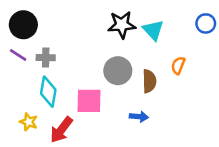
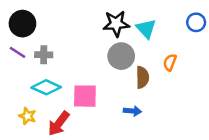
gray circle: (118, 71) -> (121, 56), moved
cyan diamond: (48, 92) -> (46, 87), turned -76

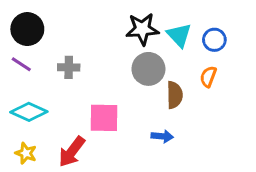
blue circle: (196, 22) -> (214, 40), moved
gray cross: (44, 55) -> (69, 67), moved
cyan diamond: (46, 87) -> (29, 112), moved
yellow star: (27, 116) -> (26, 153), moved

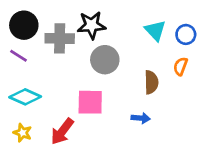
black star: (142, 29) -> (92, 25), moved
gray cross: (69, 67) -> (60, 38), moved, size x1.5
gray circle: (148, 69) -> (105, 60), moved

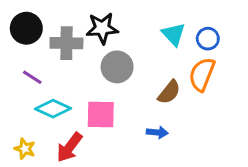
purple line: (19, 56) -> (32, 77), moved
orange semicircle: (180, 66) -> (202, 74), size x1.6
brown semicircle: (151, 82) -> (169, 92), turned 40
cyan diamond: (25, 97) -> (53, 109), moved

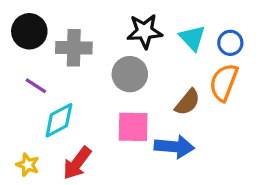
black star: (102, 28) -> (145, 31), moved
cyan diamond: (53, 109) -> (59, 120), turned -52
pink square: (101, 115) -> (133, 127), moved
blue arrow: (157, 132) -> (174, 147), size x1.6

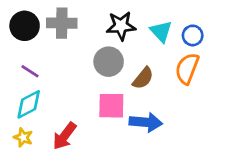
gray cross: (74, 48) -> (62, 23), moved
brown semicircle: (187, 102) -> (143, 78), moved
cyan diamond: (59, 120) -> (29, 104), moved

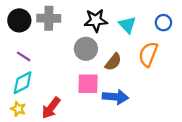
blue circle: (193, 35) -> (163, 23), moved

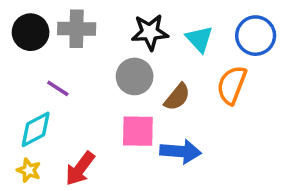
blue circle: (163, 23) -> (256, 36), size x1.5
purple line: (24, 56) -> (58, 88), moved

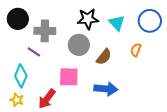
gray cross: (77, 29) -> (45, 31), moved
orange semicircle: (232, 85) -> (136, 50), size x0.6
cyan diamond: (36, 129) -> (21, 76), turned -40
pink square: (138, 131) -> (69, 77), moved

